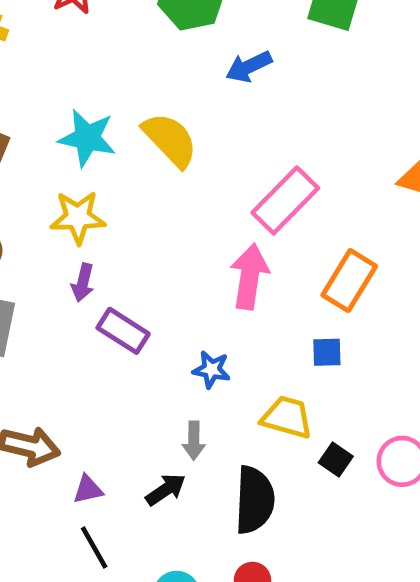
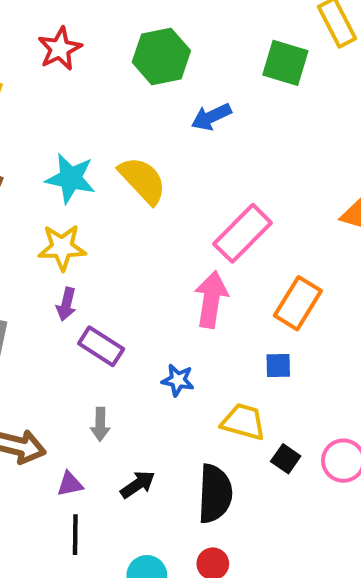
gray arrow: (194, 441) -> (100, 424), moved
black line: (94, 548) -> (75, 535), turned 30

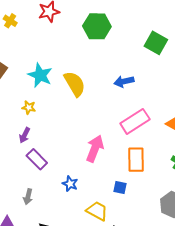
blue arrow: (211, 117) -> (124, 82), moved
pink rectangle: (243, 233) -> (135, 121), moved
yellow star: (62, 247) -> (29, 107), size x0.6
orange rectangle: (298, 303) -> (136, 160), turned -45

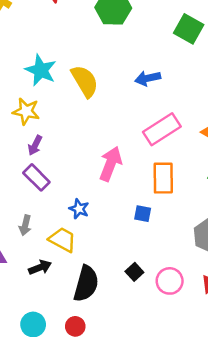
yellow star: (29, 107) -> (26, 111), size x1.5
purple arrow: (25, 135) -> (35, 145), moved
yellow trapezoid: (97, 211) -> (63, 240), moved

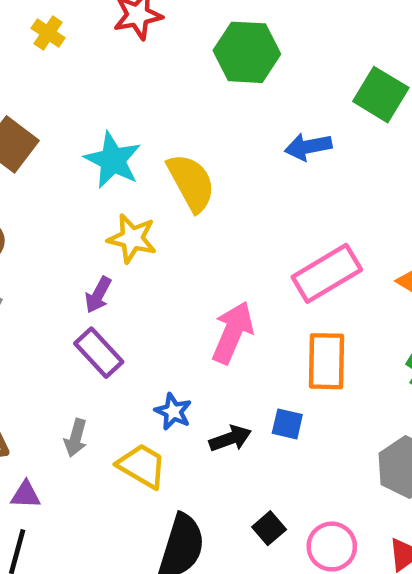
blue arrow: (148, 78) -> (308, 147), moved
yellow star: (26, 111) -> (132, 238), moved
black arrow: (40, 267) -> (230, 438), moved

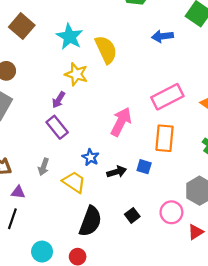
pink circle: (332, 547) -> (171, 212), moved

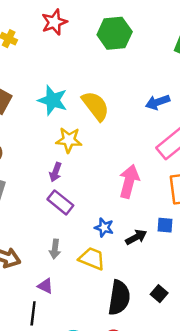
blue arrow: (162, 36) -> (158, 102), moved
purple triangle: (18, 192) -> (45, 286), moved, turned 32
black square: (132, 215) -> (159, 294), moved

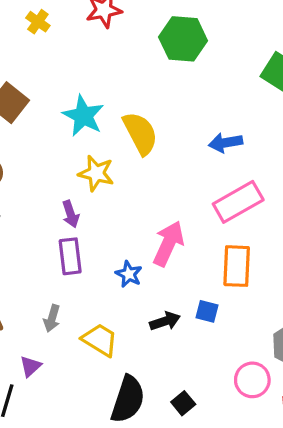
purple arrow: (55, 172) -> (71, 214), turned -48
purple rectangle: (60, 202) -> (70, 256), turned 35
blue star: (104, 228) -> (129, 274), moved
purple triangle: (45, 286) -> (30, 366), turned 42

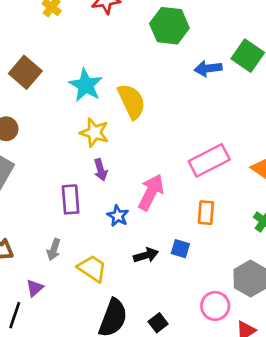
blue arrow: (226, 143) -> (208, 68), moved
purple arrow: (71, 214) -> (101, 170), moved
orange rectangle: (237, 266) -> (206, 213), size x0.7

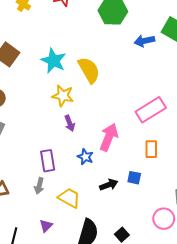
purple rectangle: (71, 199) -> (48, 161), moved
purple triangle: (35, 288) -> (46, 226), moved

